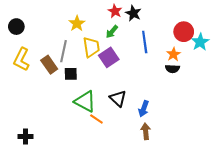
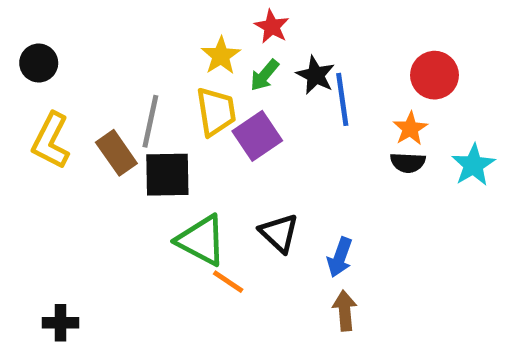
black star: (133, 13) -> (316, 75), moved
yellow star: (77, 23) -> (221, 56), moved
cyan star: (200, 42) -> (473, 165), moved
black square: (71, 74) -> (167, 175), size x1.5

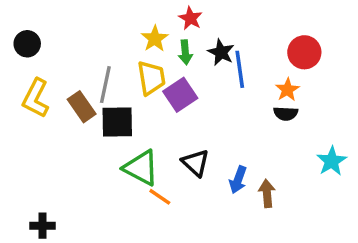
green arrow: (265, 75) -> (185, 52), turned -45
cyan star: (473, 165) -> (332, 161), moved
brown arrow: (345, 311) -> (267, 193), moved

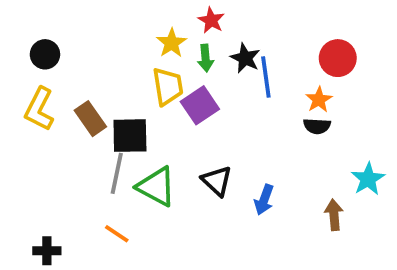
black circle: (27, 44) -> (45, 54), moved
gray line: (105, 85) -> (117, 173), moved
brown arrow: (267, 193) -> (334, 215), moved
orange line: (160, 197) -> (117, 234), moved

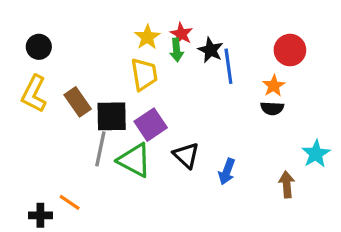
red star: (211, 20) -> (181, 34), moved
purple square: (200, 105) -> (151, 125), moved
orange line: (117, 234) -> (70, 202), moved

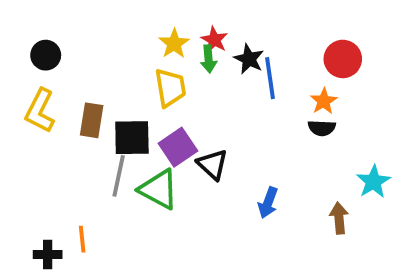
brown rectangle: (78, 102) -> (92, 120), turned 44
black triangle: (186, 155) -> (212, 164), moved
orange line: (70, 202) -> (82, 239), turned 50

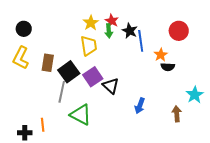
orange star: (324, 101) -> (161, 55), moved
black square: (132, 138) -> (69, 72), turned -35
green triangle: (159, 189) -> (81, 115), moved

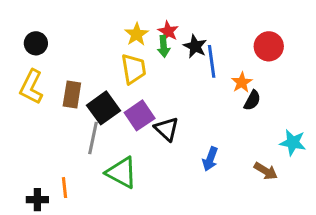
black semicircle: (168, 67) -> (252, 100), turned -64
cyan star: (195, 95) -> (293, 142), turned -30
brown arrow: (177, 114) -> (266, 171), turned 126

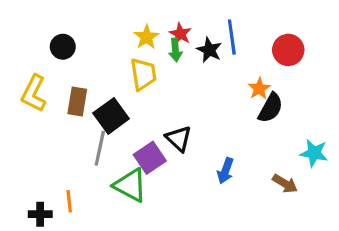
black circle: (36, 43) -> (63, 47), moved
blue line: (212, 61) -> (232, 37), moved
black semicircle: (252, 100) -> (271, 108), size x1.4
purple square: (140, 115) -> (150, 158), moved

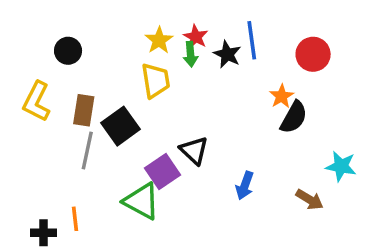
gray line: (100, 148) -> (87, 151), moved

